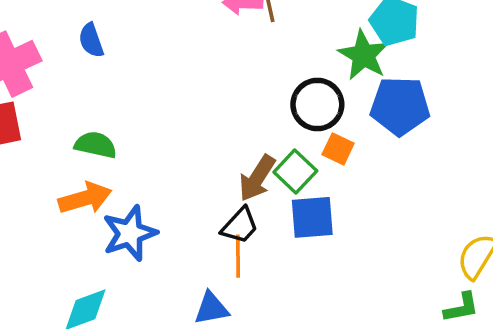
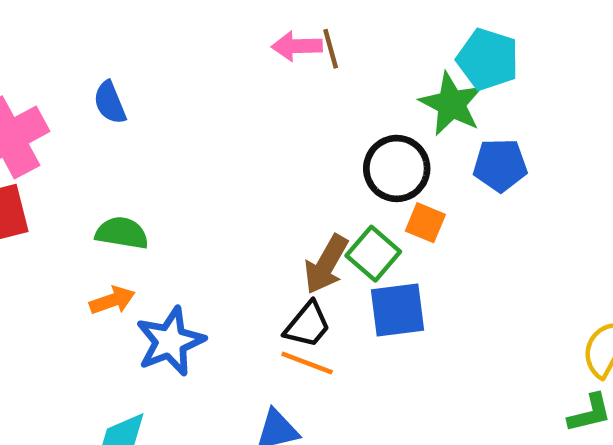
blue pentagon: (400, 106) -> (500, 165), size x0.7
orange arrow: (85, 198) -> (112, 300), size x0.7
orange line: (238, 256) -> (307, 363), turned -66

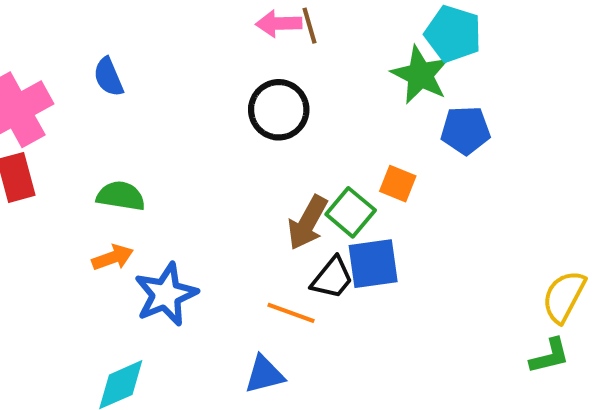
black circle: (397, 168) -> (279, 110), moved
black trapezoid: (307, 325) -> (332, 278), moved

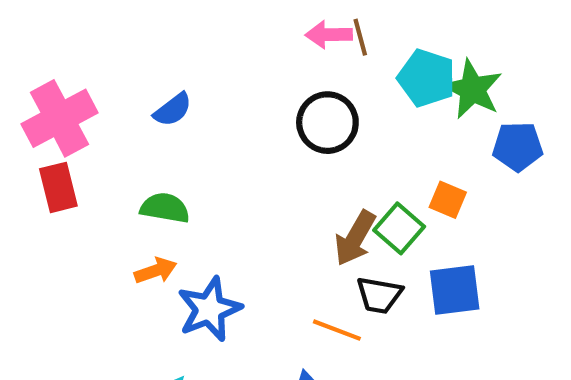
cyan pentagon: (453, 34) -> (427, 78), moved
blue semicircle: (108, 77) -> (173, 110), moved, turned -105
blue square: (373, 264) -> (455, 290), moved
black trapezoid: (332, 278) -> (379, 295), turned 60

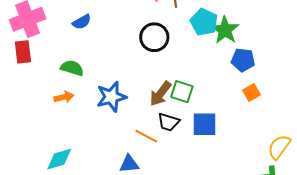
orange square: (448, 200) -> (251, 92), moved, turned 30
green square: (399, 228) -> (182, 92), turned -30
blue star: (209, 309) -> (111, 97), moved

